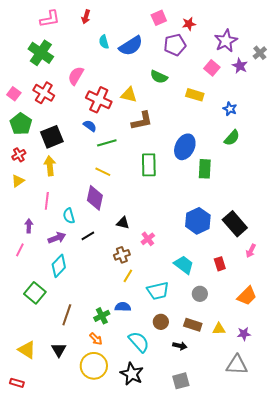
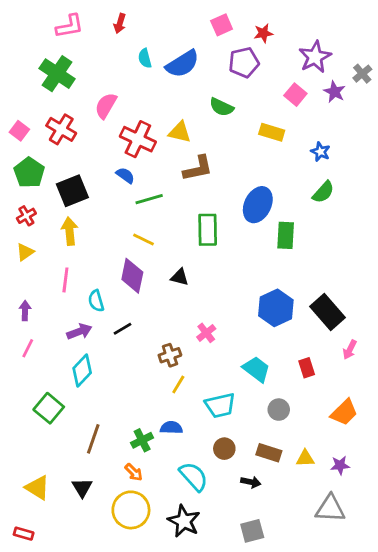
black triangle: (123, 223) -> (180, 277), moved
purple arrow: (29, 226) -> (25, 311), moved

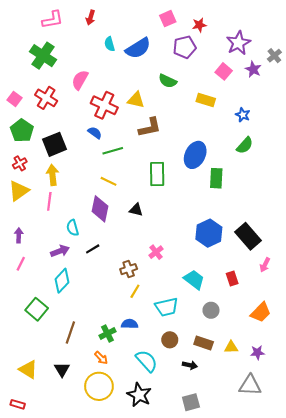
yellow triangle: (25, 252) -> (19, 191), size x1.5
pink line: (65, 280) -> (49, 201), moved

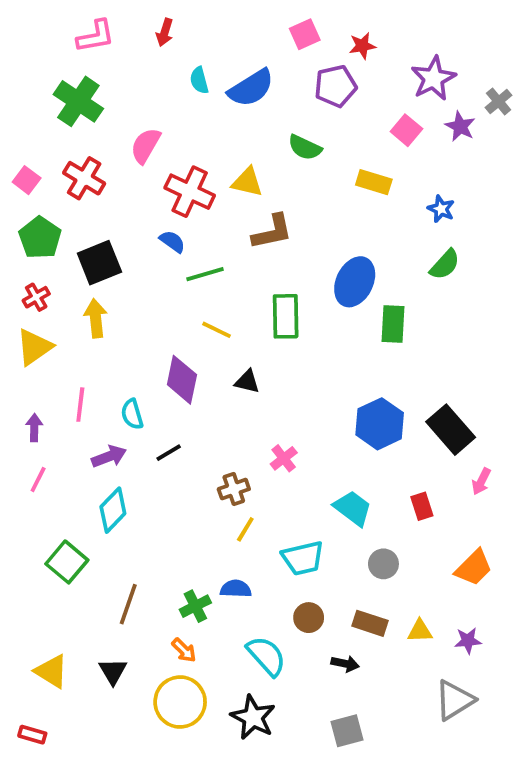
yellow line: (108, 181) -> (217, 330), moved
pink line: (49, 201) -> (80, 405), moved
gray triangle: (250, 385) -> (454, 700), turned -35

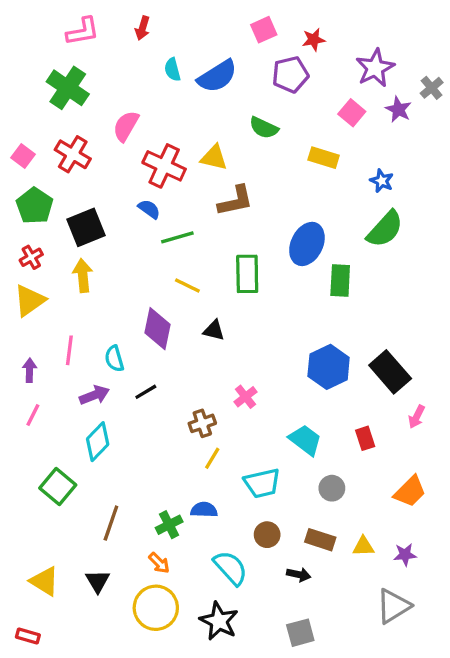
green semicircle: (445, 265) -> (385, 229), size x1.4

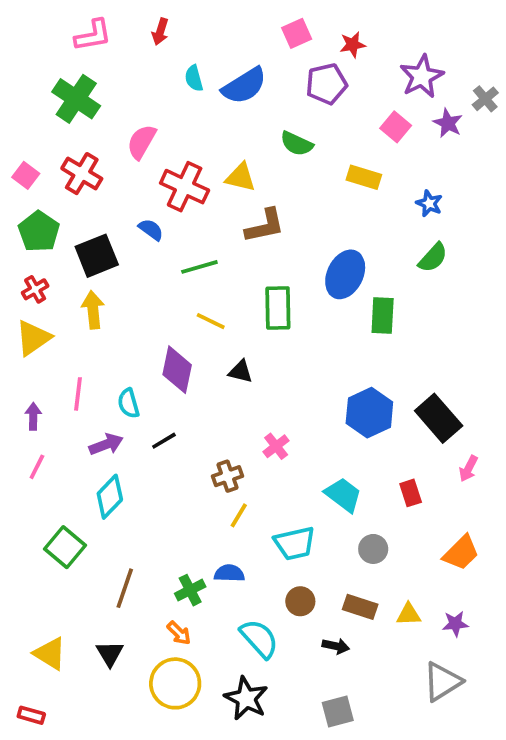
blue semicircle: (149, 209) -> (151, 230), moved
green semicircle: (385, 229) -> (433, 258), size x0.7

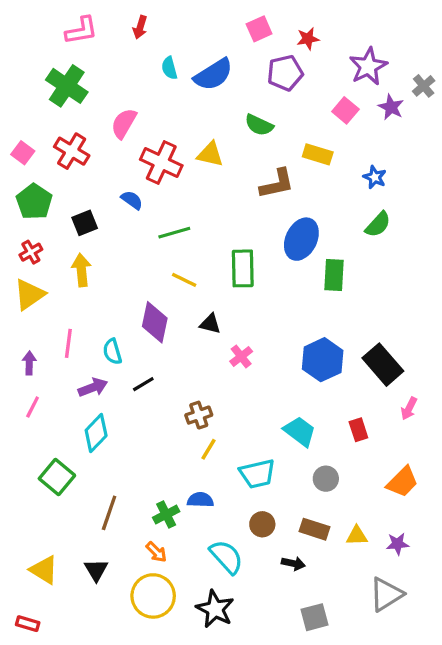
brown L-shape: (265, 226) -> (277, 184), moved
black square: (97, 256) -> (85, 223), size x0.7
pink cross: (276, 446) -> (241, 356), moved
gray square: (338, 711) -> (314, 617), moved

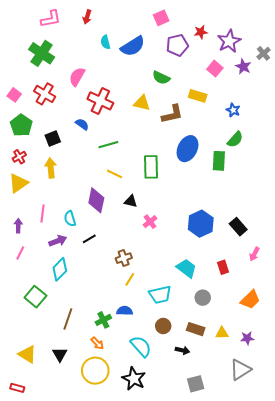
red star: (308, 39) -> (201, 32), moved
yellow triangle: (210, 154) -> (142, 103), moved
green rectangle: (334, 275) -> (219, 161), moved
black rectangle: (383, 365) -> (238, 227), size x0.7

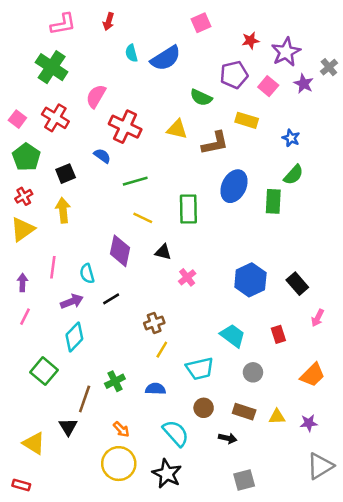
purple pentagon: (177, 45) -> (234, 75), moved
green cross: (103, 320) -> (115, 381), moved
black triangle: (60, 354) -> (68, 427), moved
gray triangle: (240, 370) -> (320, 466), moved

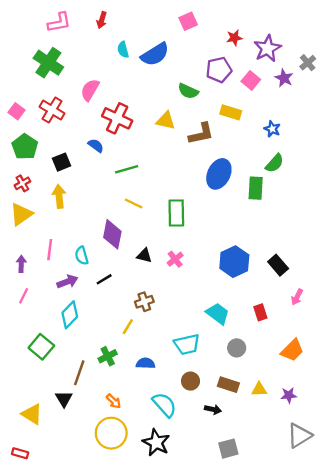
green rectangle: (188, 209) -> (176, 213), moved
black triangle: (163, 252) -> (144, 256), moved
yellow line: (162, 350) -> (128, 327), moved

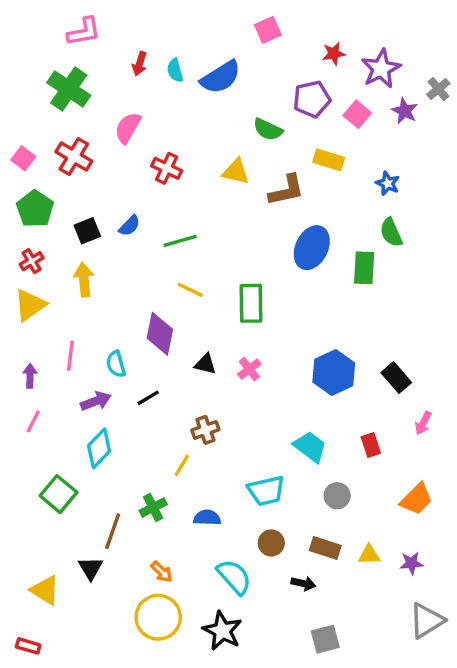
red arrow: (102, 20) -> (140, 64), moved
red cross: (117, 118) -> (167, 168), size x0.7
blue semicircle: (96, 146) -> (129, 226), moved, turned 98
green semicircle: (275, 163) -> (391, 232), turned 114

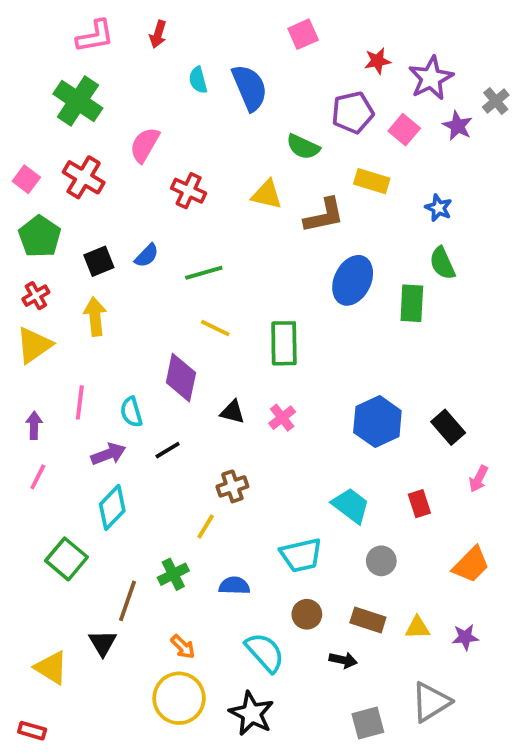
red arrow: (140, 64) -> (158, 34), moved
blue semicircle: (221, 77) -> (250, 88), turned -81
gray triangle: (427, 621) -> (431, 702), moved

